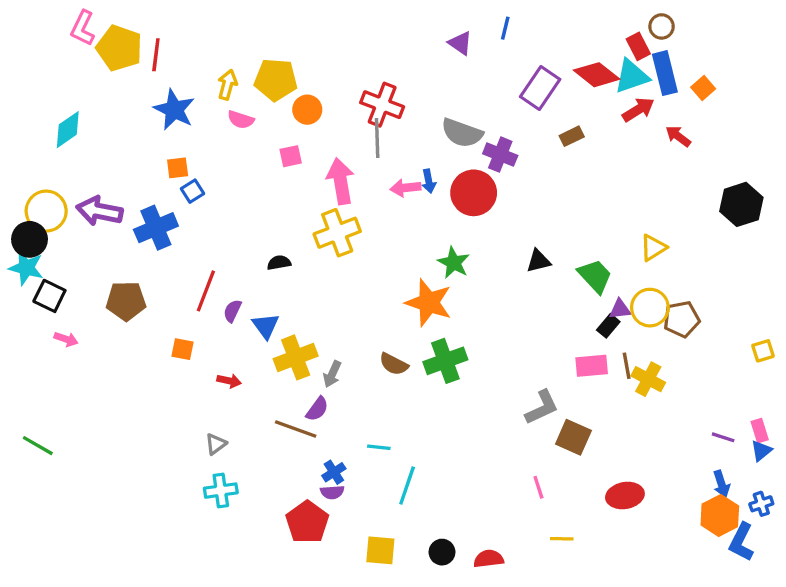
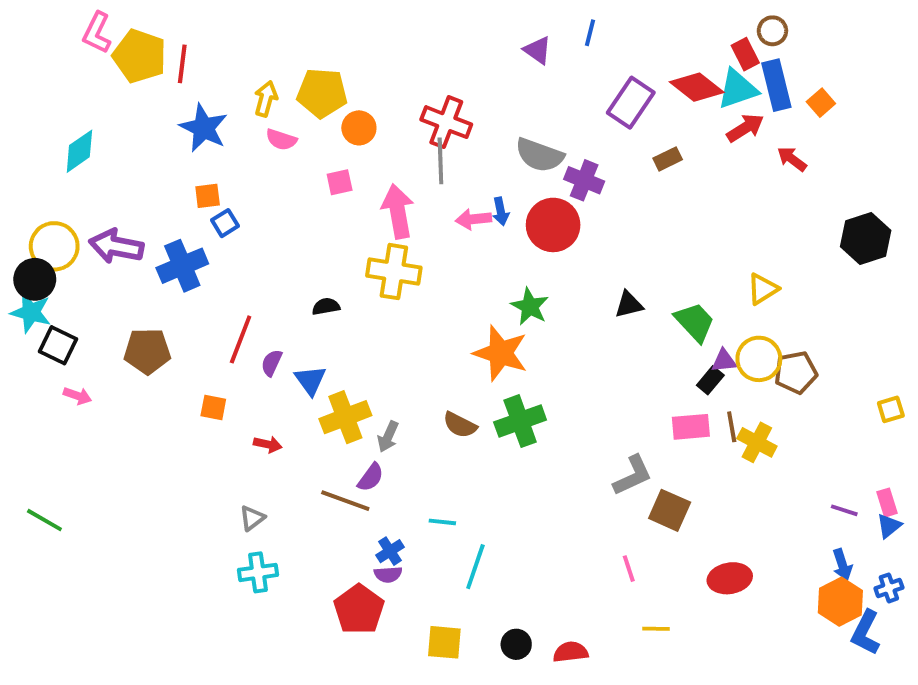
yellow cross: (337, 233) -> (394, 272), turned 30

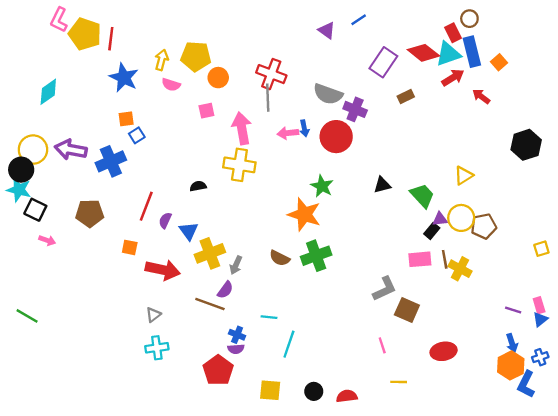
blue line: (590, 33) -> (359, 20), turned 42
red arrow: (268, 444) -> (163, 270), size x2.0
blue cross: (390, 551) -> (237, 335), turned -35

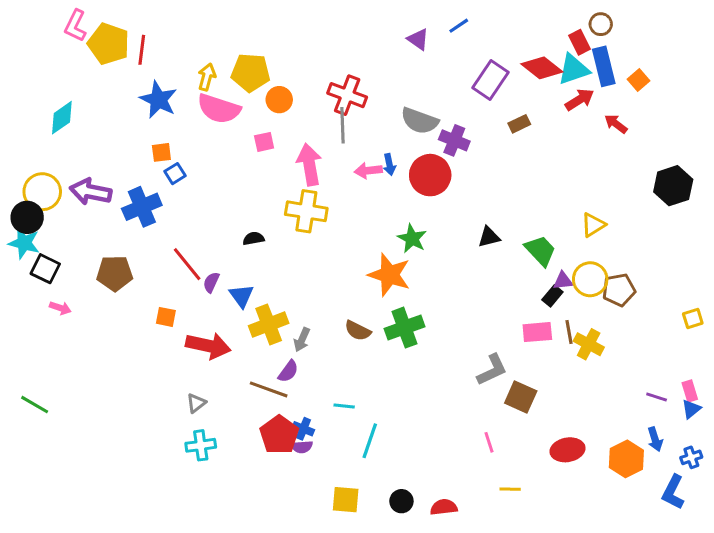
pink semicircle: (171, 85) -> (219, 109), size x1.8
red line: (146, 206) -> (187, 264), turned -60
orange hexagon: (511, 365) -> (626, 459), moved
red pentagon: (218, 370) -> (279, 435), moved

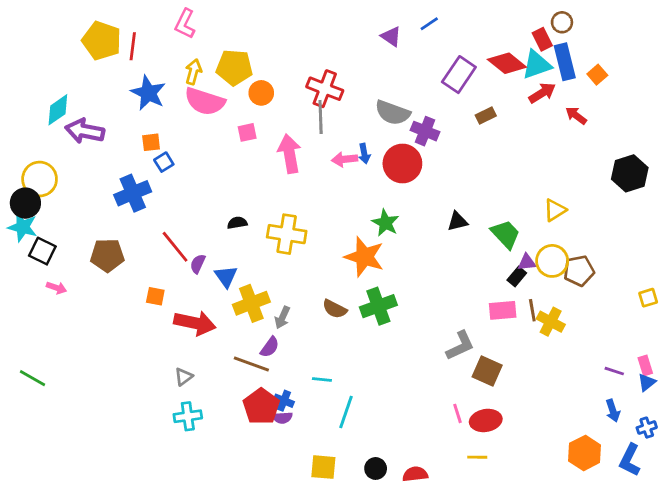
pink L-shape: (75, 26) -> (185, 24), moved
purple arrow: (91, 192) -> (85, 131), moved
yellow cross: (306, 211) -> (287, 234), moved
red ellipse: (568, 450) -> (486, 420), moved
orange hexagon: (626, 459) -> (585, 453), moved

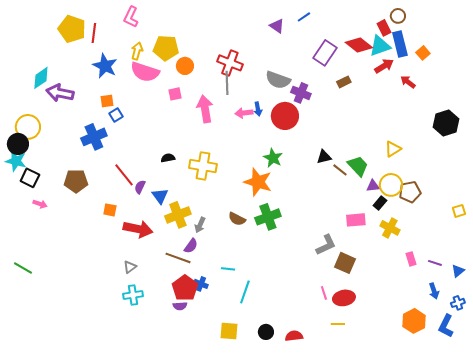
black rectangle: (517, 276) -> (380, 203), moved
brown line: (532, 310) -> (340, 170), moved, turned -42
pink rectangle: (645, 365) -> (411, 259), moved
purple semicircle: (282, 418) -> (180, 306), moved

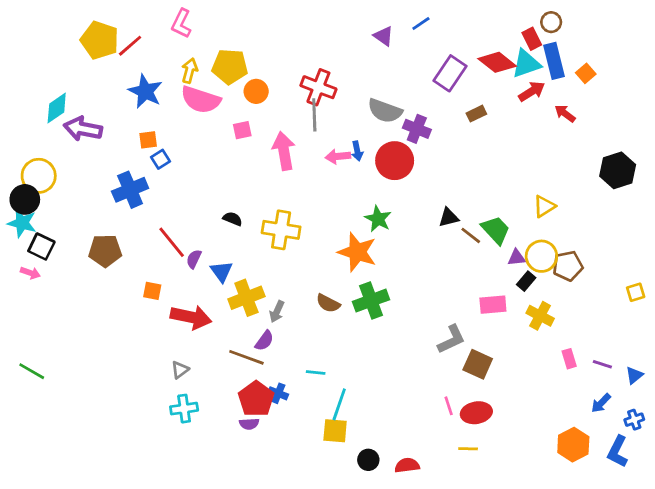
red line: (94, 33) -> (130, 46), turned 42
black semicircle: (168, 158) -> (233, 219), turned 32
pink arrow: (40, 204) -> (30, 273), moved
blue arrow: (434, 291) -> (601, 403), turned 63
yellow square: (229, 331) -> (335, 431), moved

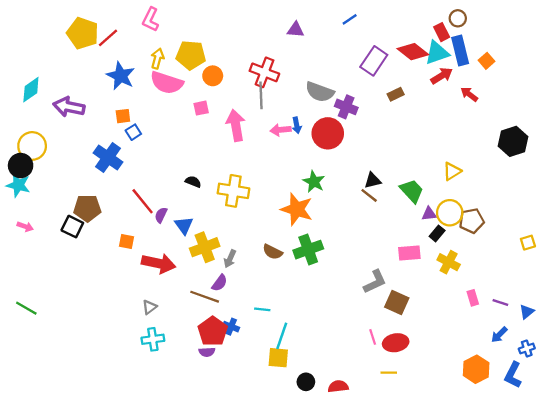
purple triangle: (384, 36) -> (296, 30), moved, turned -30
cyan diamond: (57, 108) -> (31, 90), moved
blue cross: (130, 190) -> (108, 157), turned -32
brown line: (471, 235) -> (369, 195), moved
black square: (41, 247) -> (72, 227), moved

